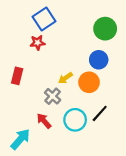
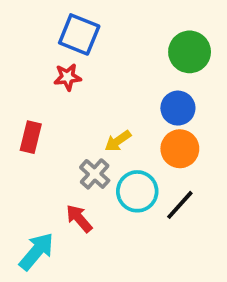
blue square: (44, 19) -> (79, 34), turned -35
orange circle: (89, 82) -> (180, 149), moved
cyan circle: (75, 120) -> (137, 191), moved

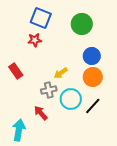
green circle: (190, 52) -> (82, 24), moved
red rectangle: (31, 137) -> (16, 71), turned -49
gray cross: (95, 174) -> (49, 90), turned 35
cyan arrow: (37, 251) -> (19, 130), turned -30

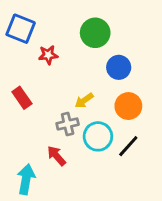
blue square: (41, 18) -> (21, 29), moved
green circle: (82, 24) -> (95, 33), moved
blue circle: (92, 56) -> (119, 67), moved

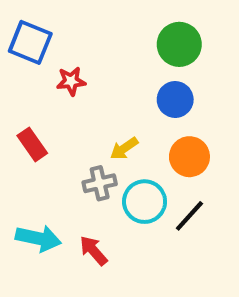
green circle: (95, 33) -> (179, 44), moved
red arrow: (56, 156) -> (93, 251), moved
cyan arrow: (26, 179) -> (38, 238), moved, turned 92

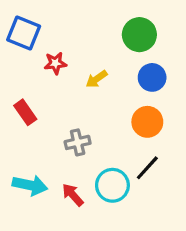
blue circle: (175, 99) -> (152, 77), moved
yellow arrow: (124, 148) -> (97, 79), moved
cyan circle: (145, 202) -> (112, 185), moved

